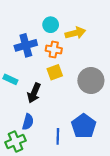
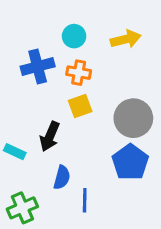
yellow arrow: (75, 33) -> (126, 39), moved
cyan rectangle: (10, 79) -> (15, 152), moved
blue semicircle: (28, 122) -> (62, 177), moved
blue pentagon: (84, 126) -> (130, 162), moved

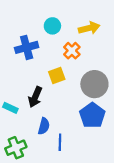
orange cross: (79, 73) -> (72, 51), moved, turned 35

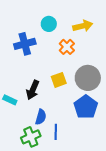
yellow square: (57, 75) -> (59, 80), moved
green cross: (16, 148) -> (31, 137), moved

